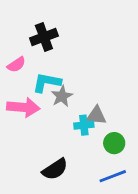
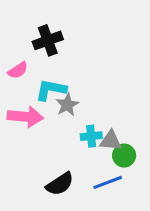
gray triangle: (96, 116) -> (111, 141), moved
blue line: (113, 176) -> (108, 182), moved

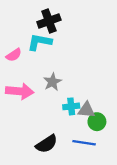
black cross: (48, 40) -> (49, 21), moved
cyan L-shape: (51, 90) -> (40, 42), moved
blue line: (108, 182) -> (84, 143), turned 30

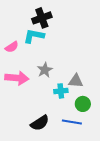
gray triangle: (86, 110) -> (76, 81), moved

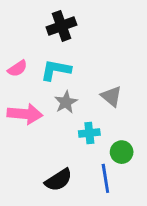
cyan L-shape: (34, 36) -> (56, 70), moved
gray triangle: (76, 81) -> (111, 96), moved, turned 35
blue line: (72, 122) -> (105, 178), turned 72

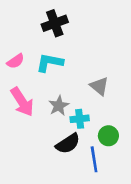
gray star: (66, 102) -> (59, 106), moved
pink arrow: (25, 114) -> (22, 102), turned 52
black semicircle: (59, 180) -> (68, 144), moved

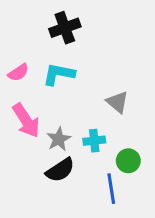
gray star: (59, 106) -> (59, 139), moved
black semicircle: (68, 144) -> (60, 170), moved

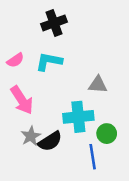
gray triangle: (117, 102) -> (98, 85), turned -36
gray star: (59, 139) -> (31, 136), moved
cyan cross: (94, 141) -> (78, 117), size x1.6

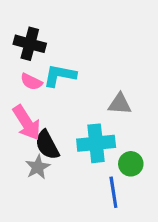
black cross: (54, 23) -> (30, 44), moved, turned 35
pink semicircle: (15, 60) -> (31, 82), moved, turned 60
black semicircle: (50, 141) -> (47, 145), moved, turned 95

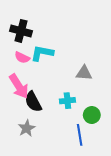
cyan cross: (96, 143) -> (67, 101), size x0.6
gray star: (38, 167) -> (27, 128), moved

